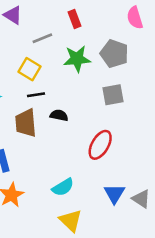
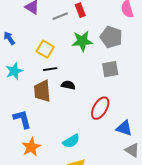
gray line: (42, 38) -> (60, 16), moved
blue triangle: (114, 194) -> (124, 128), moved, turned -42

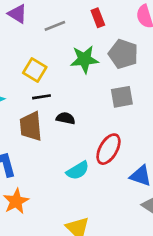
red rectangle: (80, 10) -> (98, 18), moved
cyan semicircle: (71, 141) -> (78, 170), moved

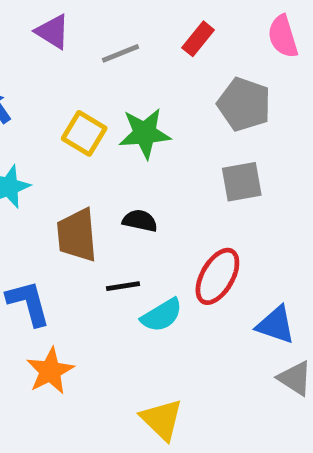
red rectangle: (98, 18) -> (198, 39), turned 60
green star: (84, 59) -> (145, 133), moved
black line: (41, 97) -> (123, 286), moved

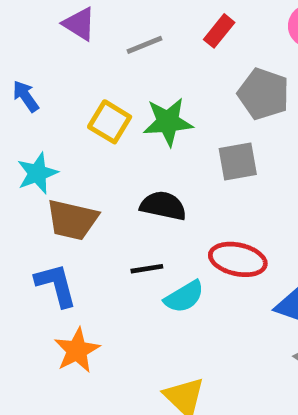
gray square: (242, 182) -> (238, 161), moved
black semicircle: (140, 221) -> (163, 206), size x1.4
brown trapezoid: (77, 235) -> (72, 220), moved, turned -72
red ellipse: (217, 276) -> (238, 259), turned 72

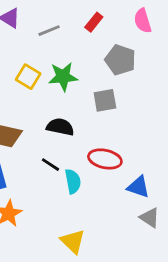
black line: (147, 269) -> (50, 165), turned 42
cyan semicircle: (184, 297) -> (73, 181), turned -70

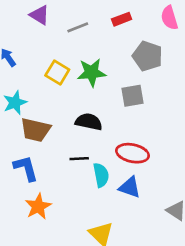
red rectangle: (94, 22) -> (122, 19), turned 30
black line: (50, 165) -> (79, 159), turned -36
blue triangle: (138, 187) -> (130, 187), moved

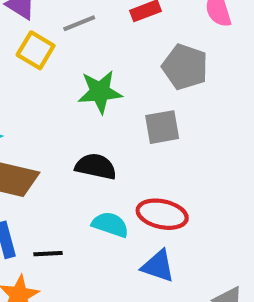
yellow square: (57, 72) -> (36, 50), moved
black line: (79, 159) -> (48, 254), moved
cyan semicircle: (101, 175) -> (110, 225), moved, turned -60

